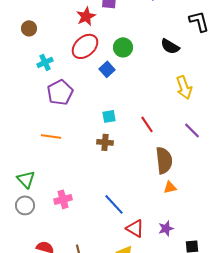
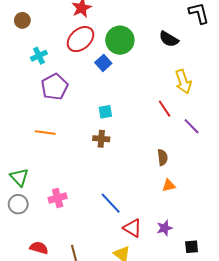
green circle: (123, 47) -> (120, 40), size x1.4
red line: (147, 124) -> (165, 109), moved
brown semicircle: (164, 160) -> (163, 157), size x0.6

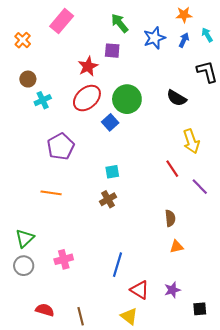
cyan cross: (39, 56) -> (43, 100), moved
brown cross: (101, 139) -> (108, 199), turned -35
green triangle: (19, 177) -> (25, 238), turned 30
blue line: (111, 203) -> (117, 265), turned 60

